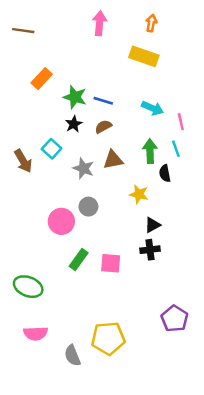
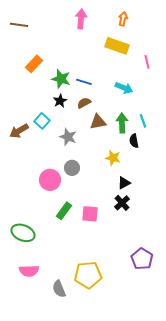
pink line: (181, 122) -> (147, 62), moved
brown triangle: (113, 160) -> (98, 122), moved
brown arrow: (23, 161) -> (19, 131), turned 90
black cross: (150, 250) -> (122, 203), turned -35

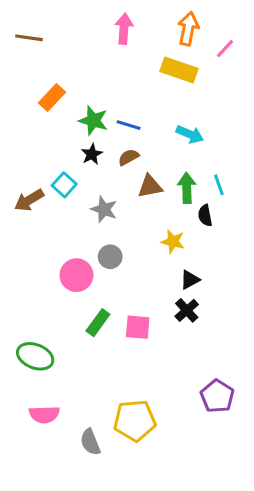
orange arrow: (123, 19) -> (188, 29), size x1.5
pink line: (147, 62) -> (225, 49), moved, turned 56

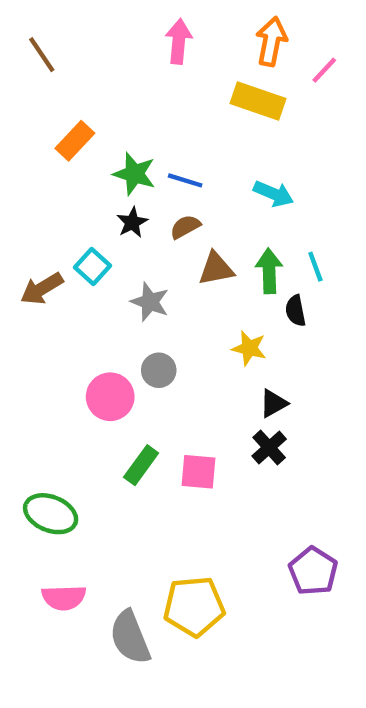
brown line: (29, 38) -> (42, 55), turned 48
gray semicircle: (90, 442) -> (130, 637), size x1.4

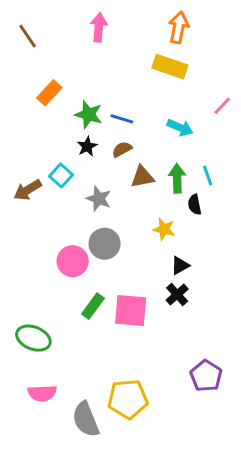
pink arrow: (179, 41) -> (99, 27), moved
pink line: (324, 70) -> (222, 106), moved
gray circle: (159, 370) -> (105, 244), size x1.4
pink square: (198, 472) -> (131, 310), size x1.4

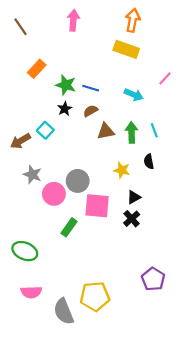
gray star: (99, 199) -> (32, 174), moved
black semicircle: (195, 204) -> (149, 162), moved
pink square: (131, 310) -> (97, 206), moved

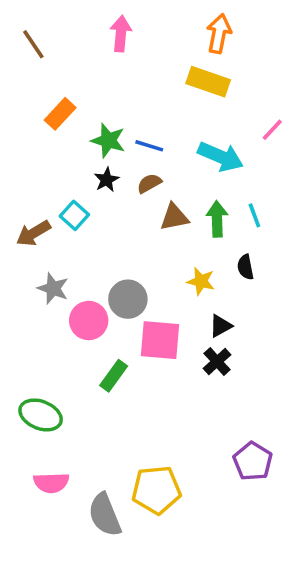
cyan arrow: (134, 95) -> (221, 157), size x1.4

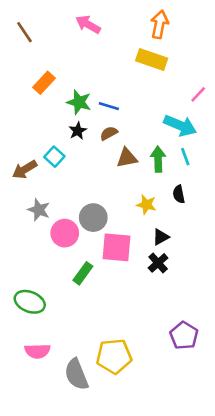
pink arrow: (121, 34) -> (88, 24), turned -65
cyan arrow: (221, 157) -> (180, 126), moved

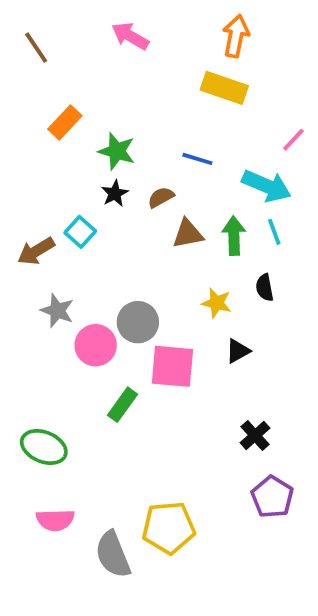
blue line: (109, 106) -> (197, 159), moved
black cross: (158, 263) -> (255, 435), moved

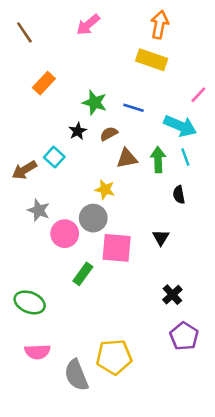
pink arrow: (130, 36) -> (88, 25), turned -70
green star: (117, 151) -> (95, 103), moved
yellow star: (217, 303) -> (105, 190), moved
black triangle: (238, 351) -> (161, 238), turned -30

